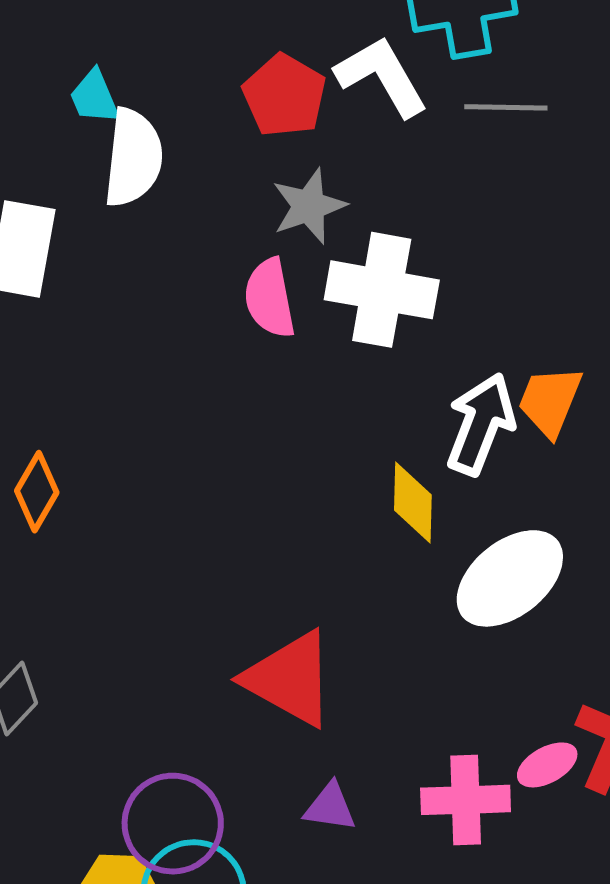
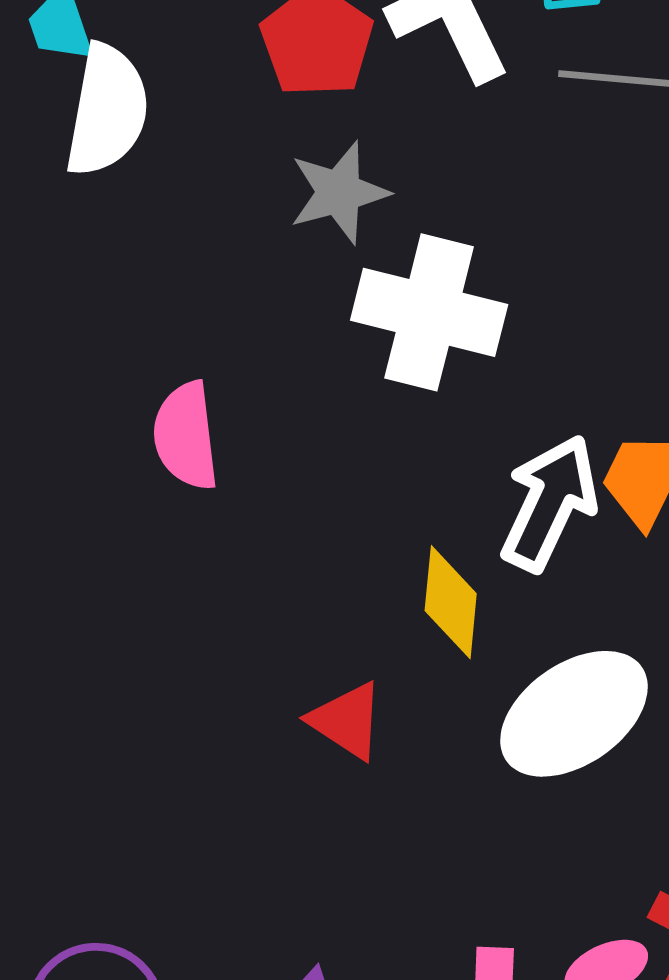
pink semicircle: (270, 298) -> (186, 436), moved
red triangle: (290, 679) -> (347, 721), moved, size x0.6

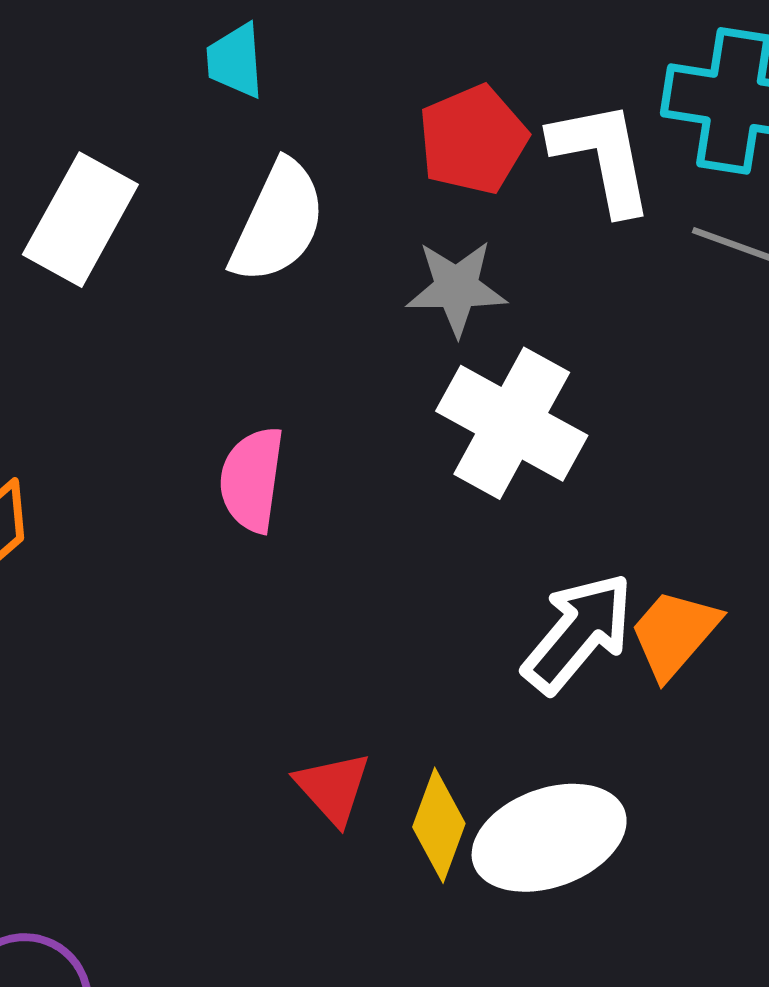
white semicircle: (107, 110) -> (278, 222), moved
yellow diamond: (451, 602) -> (439, 825), moved

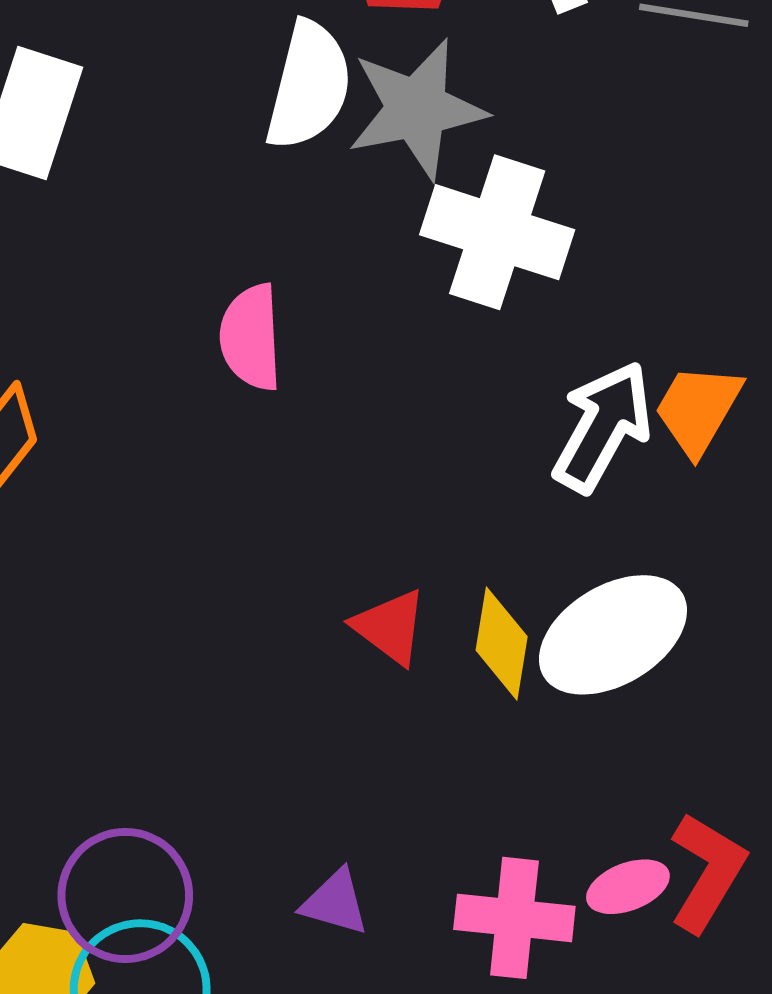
white semicircle: (278, 222) -> (309, 86), moved
gray star: (456, 288) -> (417, 109), size x1.4

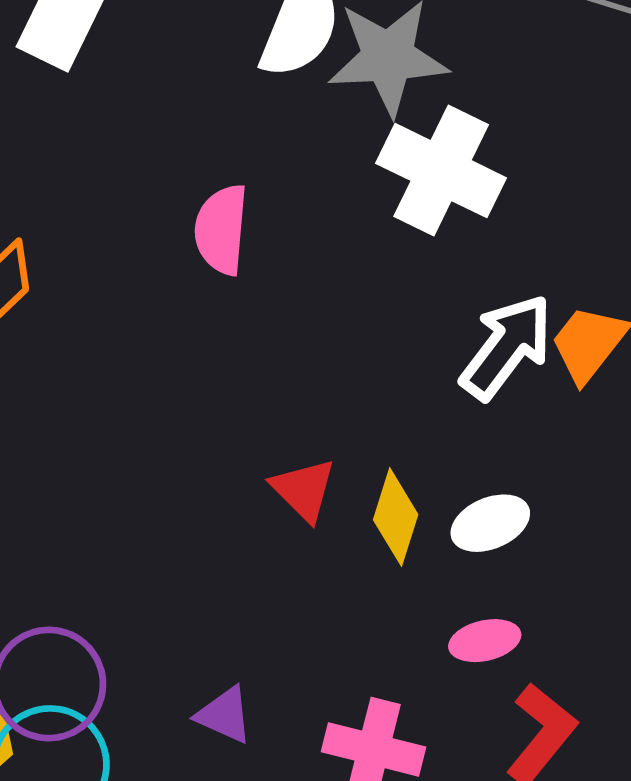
white ellipse: (613, 635) -> (490, 523), size x0.6
pink ellipse: (628, 887) -> (485, 641), moved

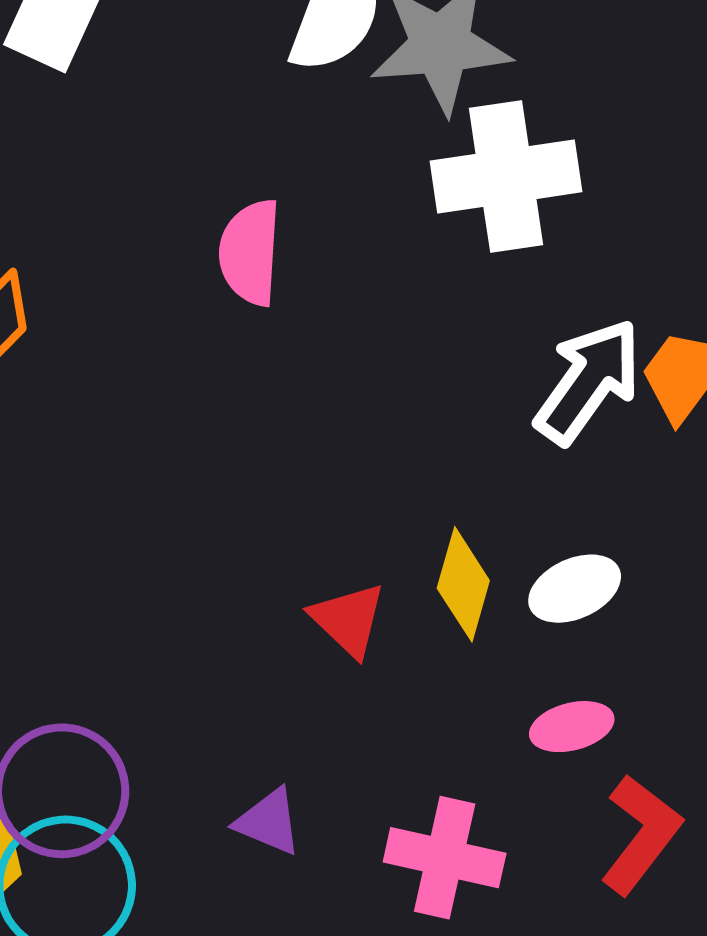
white cross: (441, 171) -> (506, 176), turned -33
red triangle: (304, 490) -> (348, 620), moved

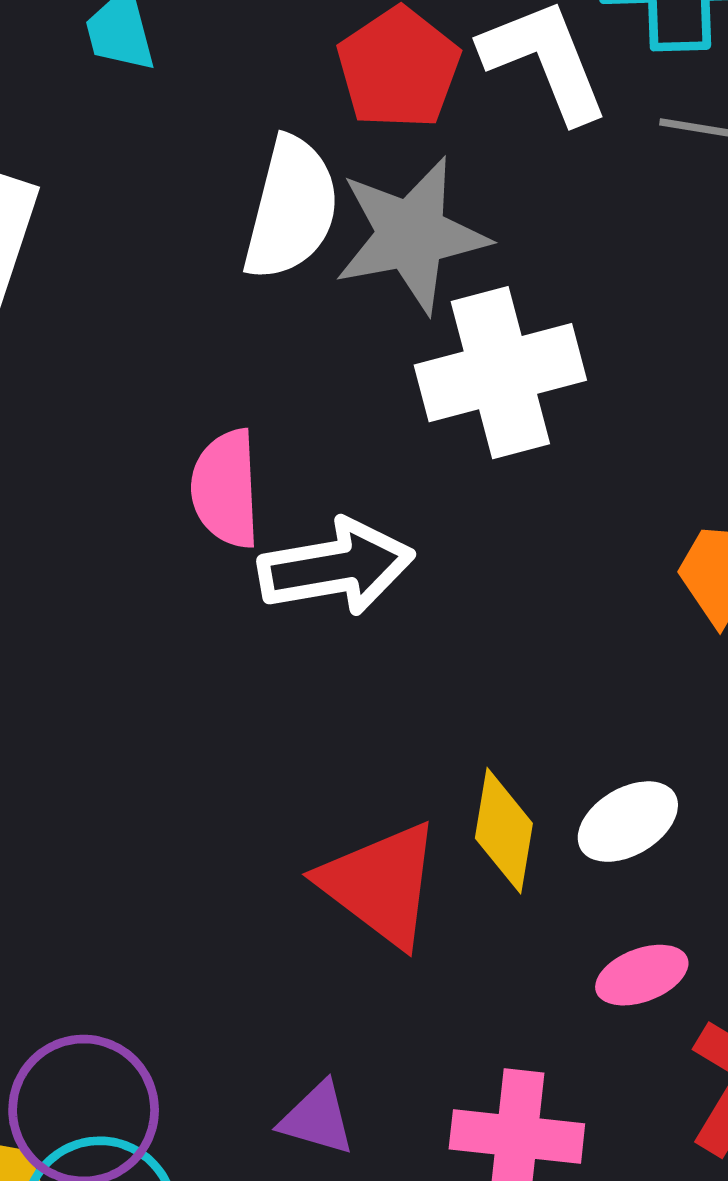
white arrow: (588, 381) -> (336, 567), moved, turned 51
red triangle: (348, 620) -> (380, 884), size x1.5

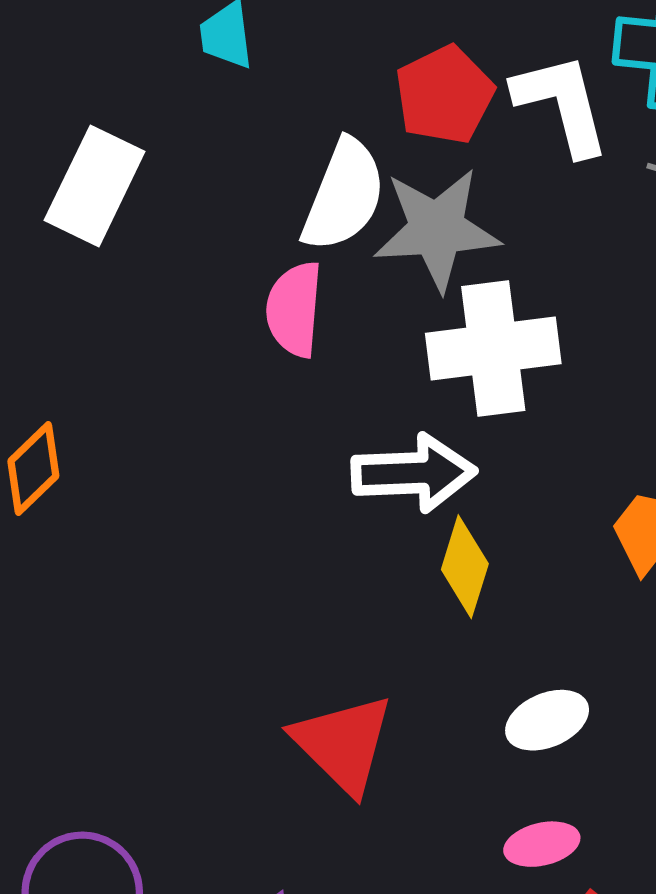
pink semicircle: (226, 489) -> (294, 309), moved
white arrow: (336, 567) -> (414, 473), moved
yellow diamond: (504, 831) -> (465, 567), moved

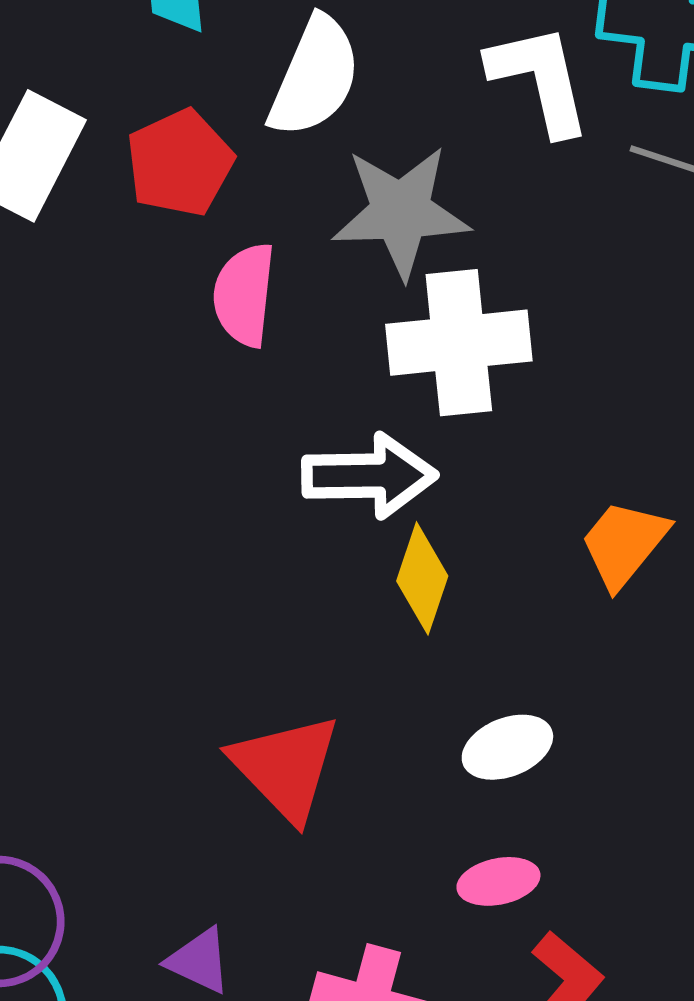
red pentagon: (444, 95) -> (180, 163), moved
white semicircle: (344, 195) -> (315, 77), moved

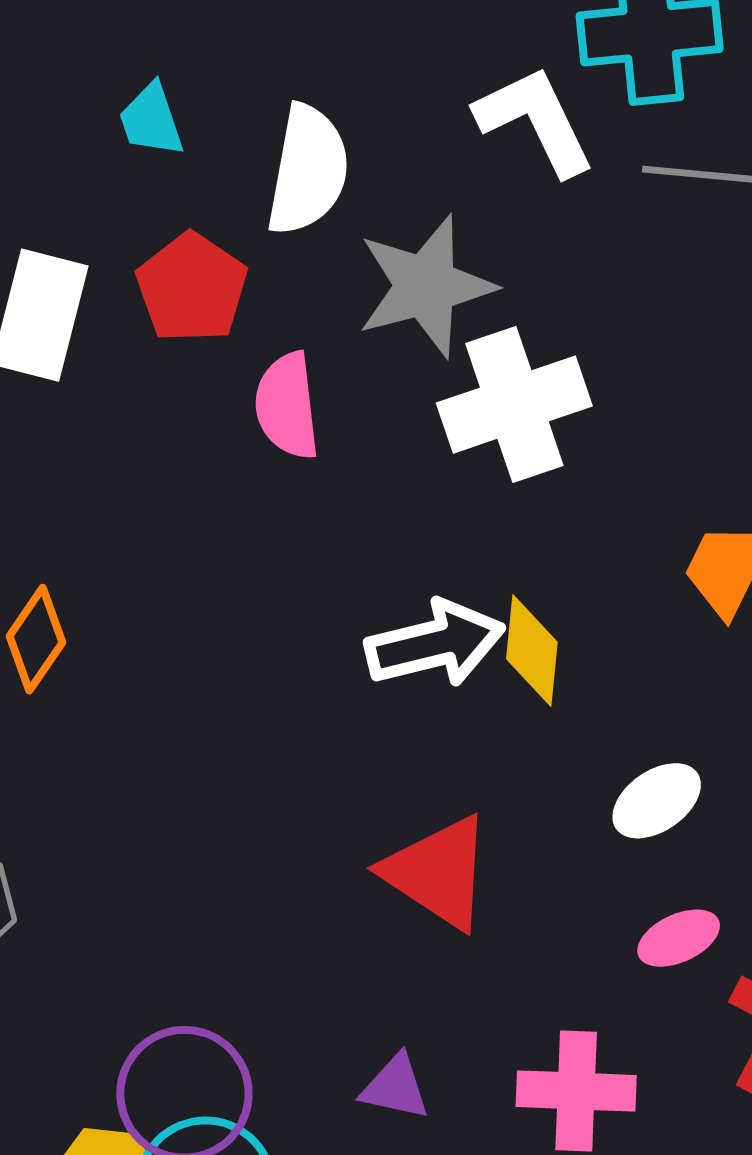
white arrow: (369, 476) -> (435, 644), moved

